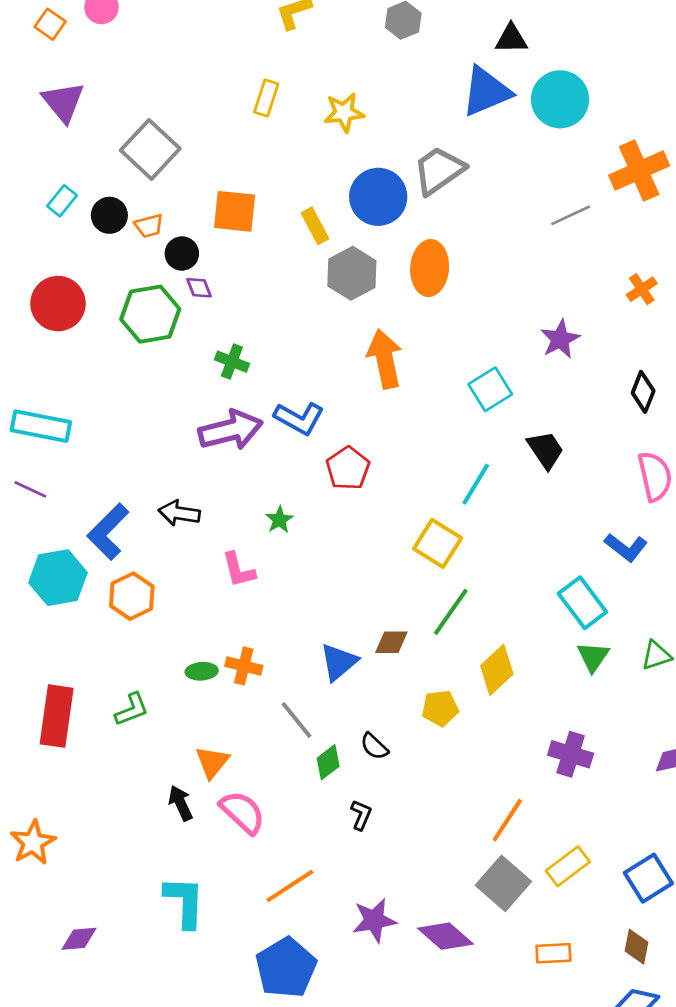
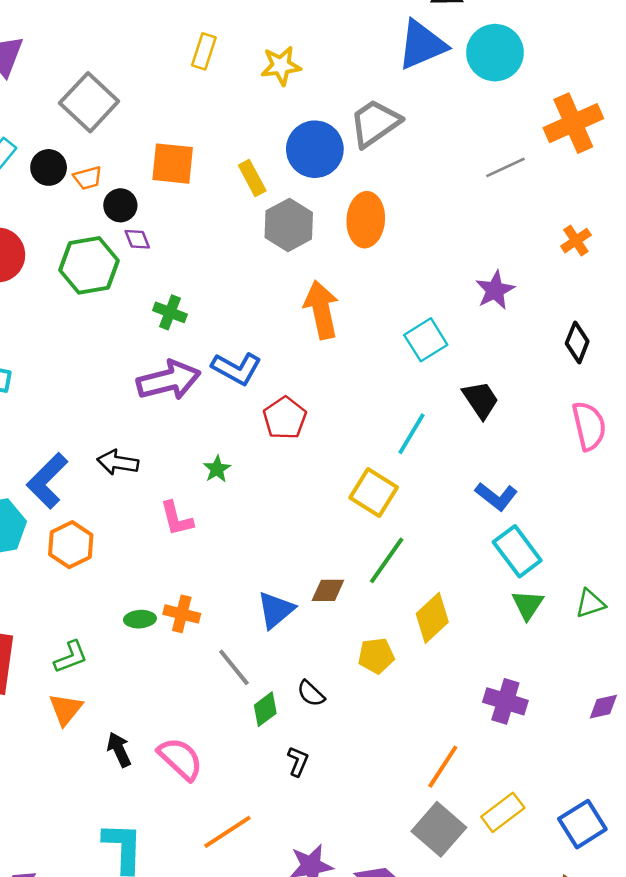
blue L-shape: (626, 547) -> (496, 496), moved
orange triangle: (212, 762) -> (66, 709), moved

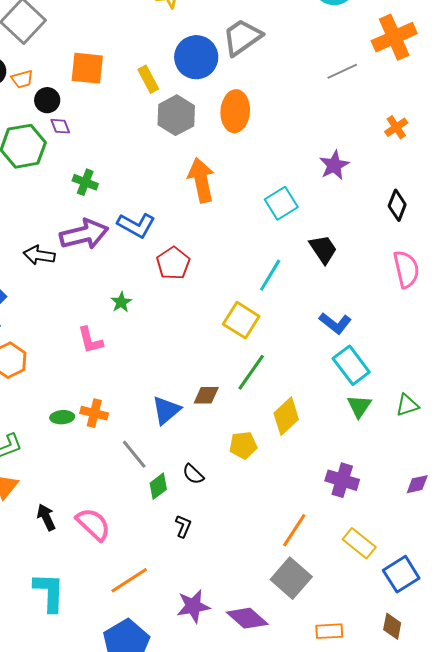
black arrow: (118, 462) -> (39, 255), moved
yellow rectangle: (503, 812) -> (359, 543), moved, turned 76

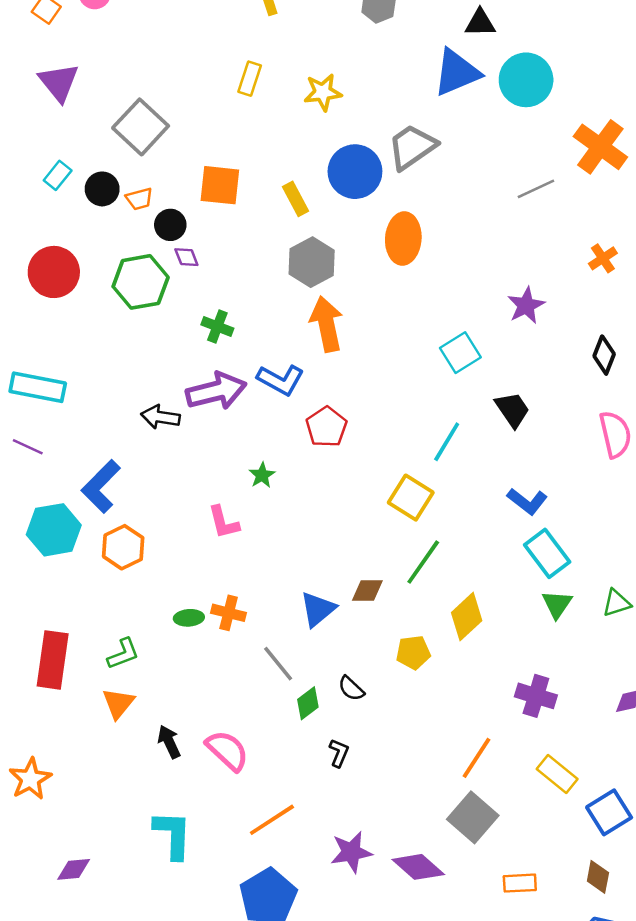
orange cross: (394, 37) -> (600, 147), turned -30
gray hexagon: (176, 115) -> (312, 262), moved
orange arrow: (201, 180) -> (326, 324), moved

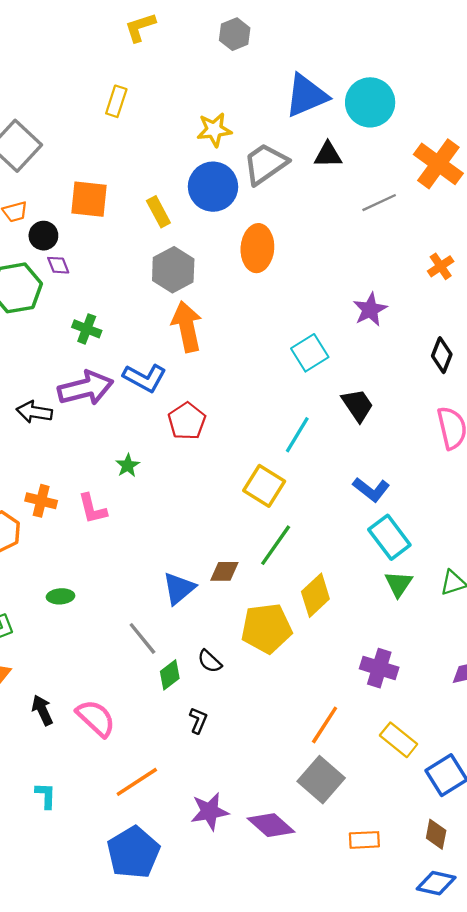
black triangle: (480, 23) -> (328, 155), moved
yellow star: (323, 92) -> (214, 130), moved
orange cross: (229, 613) -> (41, 501), moved
yellow pentagon: (413, 653) -> (267, 628), size x1.6
cyan L-shape: (173, 835) -> (46, 796), size x0.6

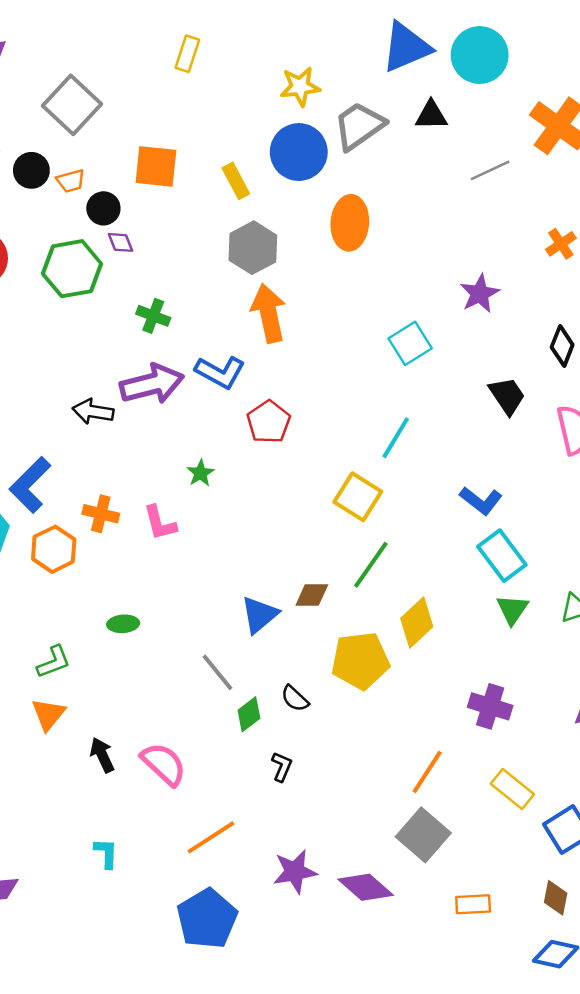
black trapezoid: (358, 405) -> (507, 396), moved

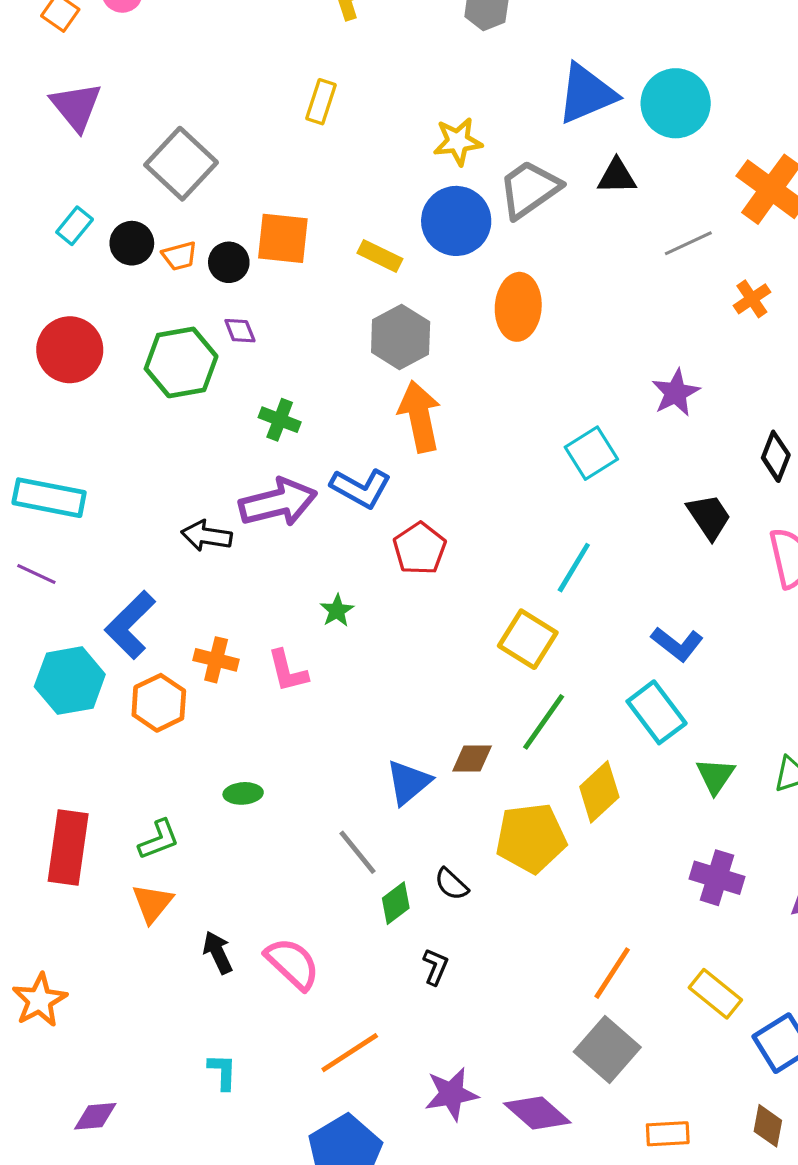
yellow rectangle: (236, 181) -> (380, 256), turned -36
black circle: (103, 208) -> (229, 262), moved
orange cross: (561, 244) -> (752, 299), moved
cyan rectangle: (502, 556) -> (657, 712), moved
purple cross: (490, 706) -> (717, 878), moved

